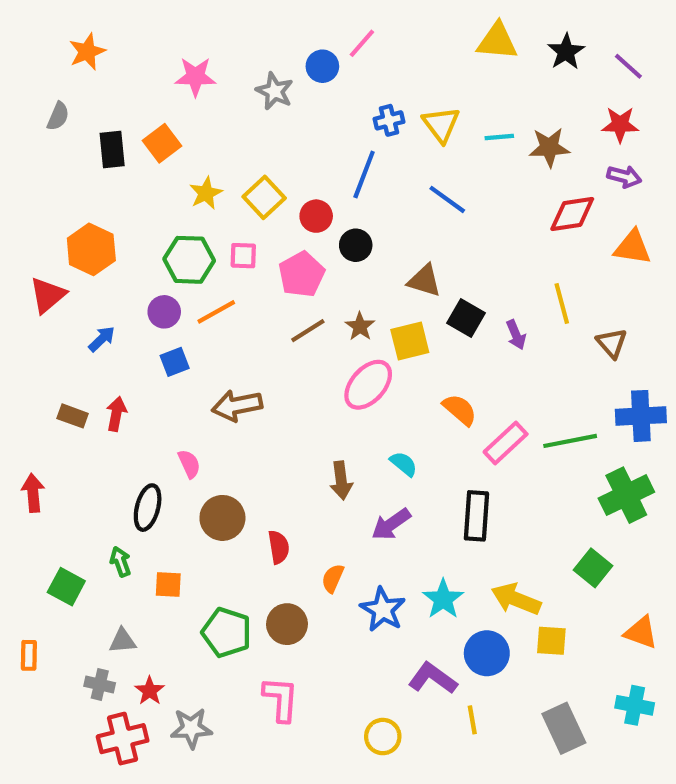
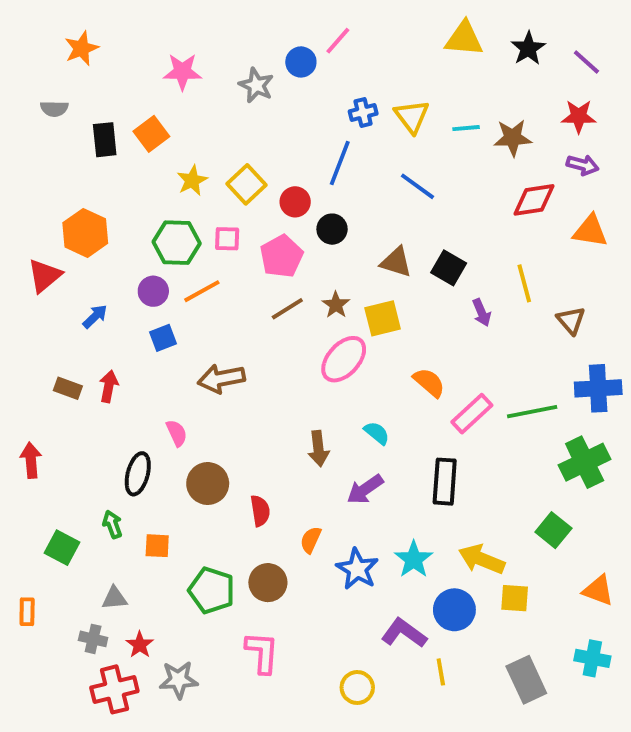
gray semicircle: (58, 116) -> (54, 109), turned 68
black square: (466, 318) -> (449, 268), moved

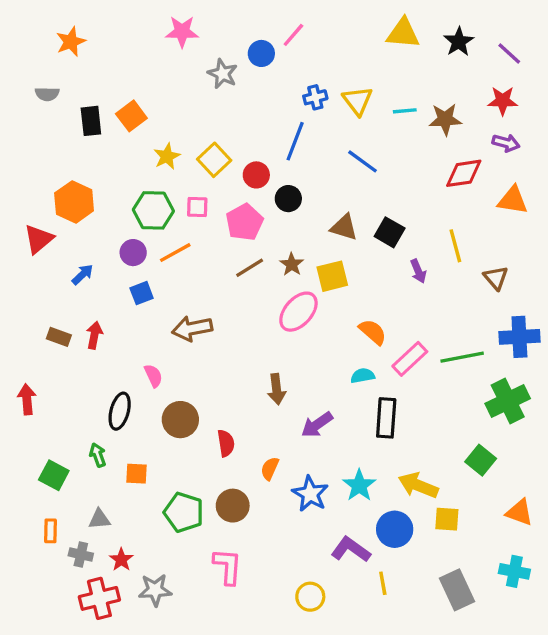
pink star: (182, 72) -> (182, 32), moved
cyan semicircle: (377, 433) -> (363, 376), moved, turned -50
orange rectangle: (27, 612) -> (50, 531), moved

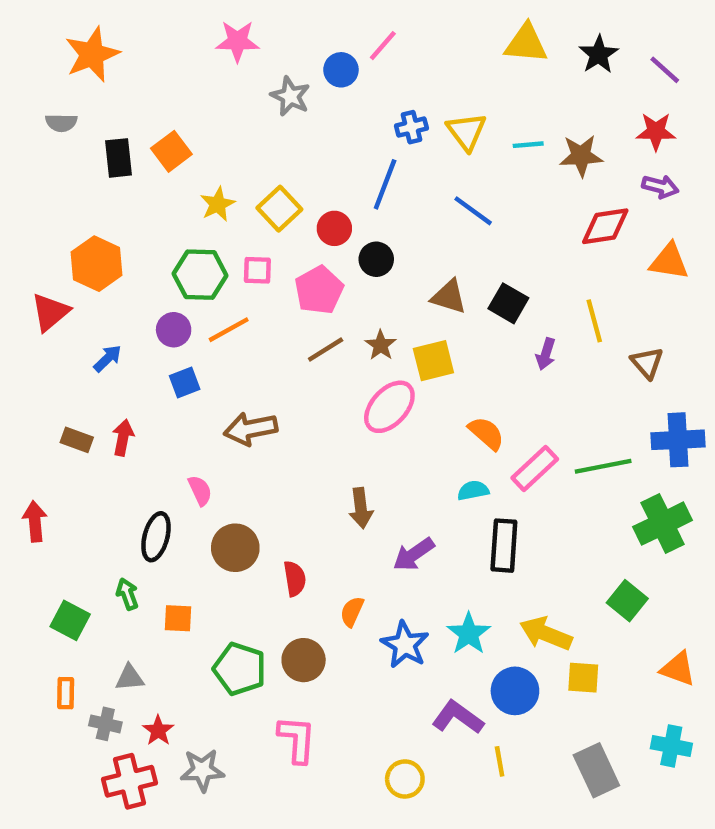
orange star: (71, 42) -> (92, 54), size x1.4
purple arrow: (418, 271) -> (546, 354), turned 40

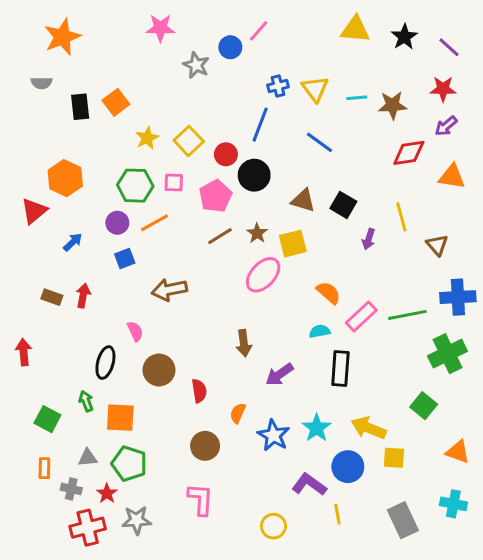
purple arrow: (660, 187) -> (446, 126), turned 125
black circle: (376, 259) -> (254, 175), size x1.4
orange square: (178, 618) -> (120, 418), size x1.5
green pentagon: (240, 669) -> (129, 464), moved

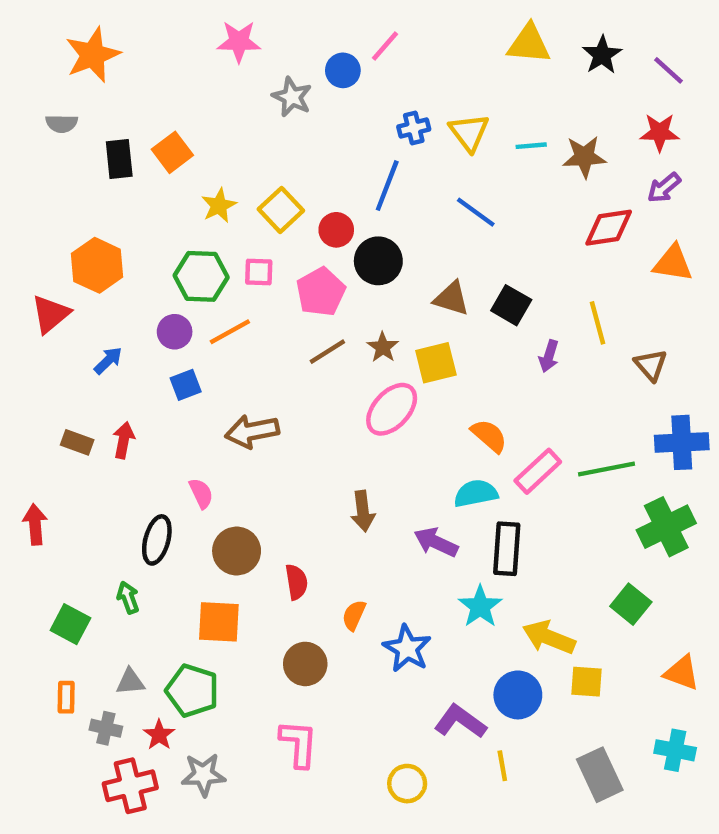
cyan semicircle: (320, 331) -> (476, 493), size x1.4
purple arrow: (279, 374) -> (436, 542), moved, turned 60
orange square: (120, 418) -> (219, 622), moved
cyan star: (317, 428) -> (480, 606), moved

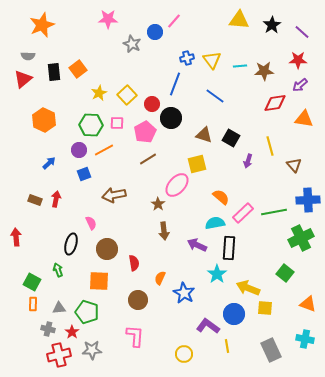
red triangle: (51, 314) -> (23, 79), moved
brown star: (383, 347) -> (158, 204), moved
orange rectangle: (66, 697) -> (33, 304), moved

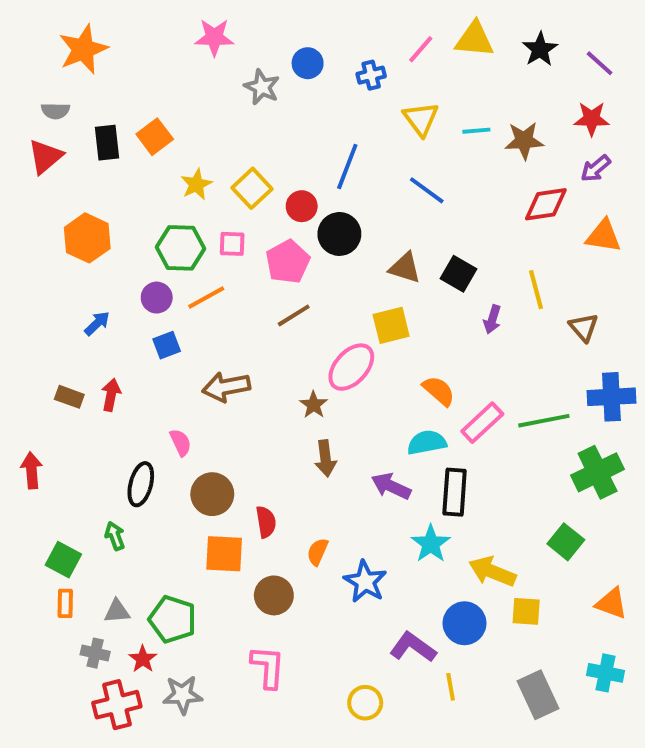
pink line: (174, 21) -> (421, 49), moved
blue cross: (187, 58) -> (371, 75), moved
orange square: (99, 281) -> (224, 554), moved

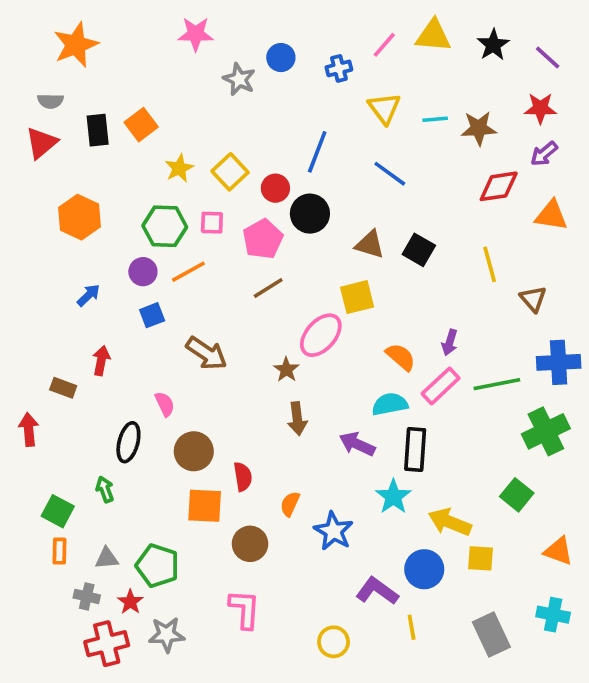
purple arrow: (492, 319) -> (450, 342), moved
brown arrow: (226, 387) -> (206, 353), turned -135
brown rectangle: (69, 397) -> (63, 388), moved

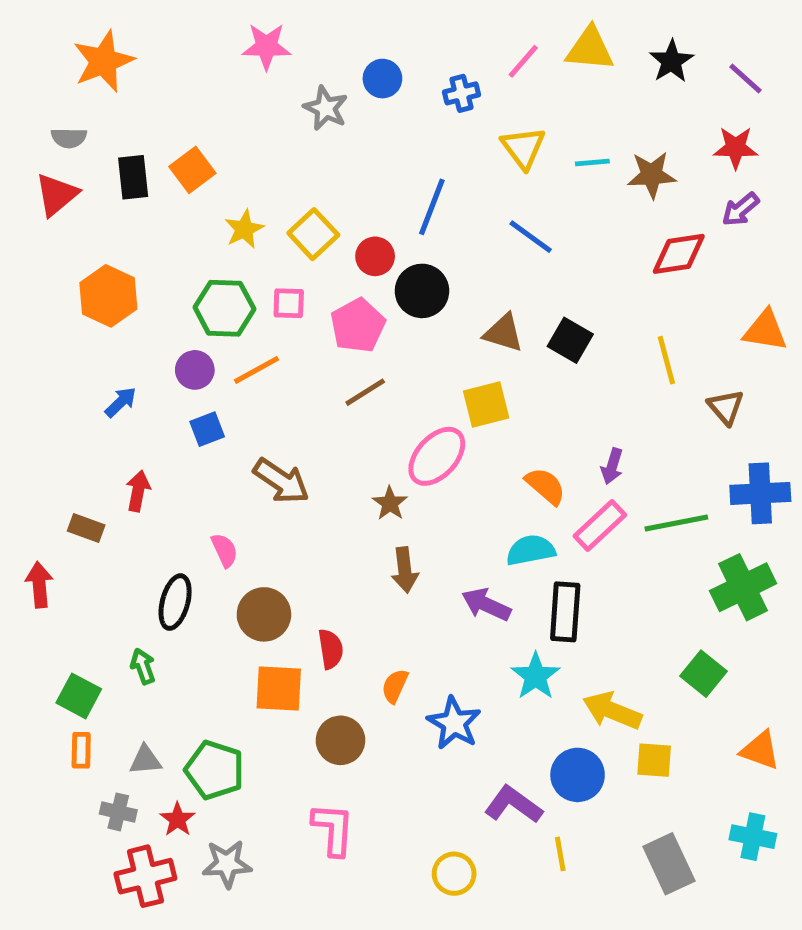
orange triangle: (551, 215) -> (765, 330), moved

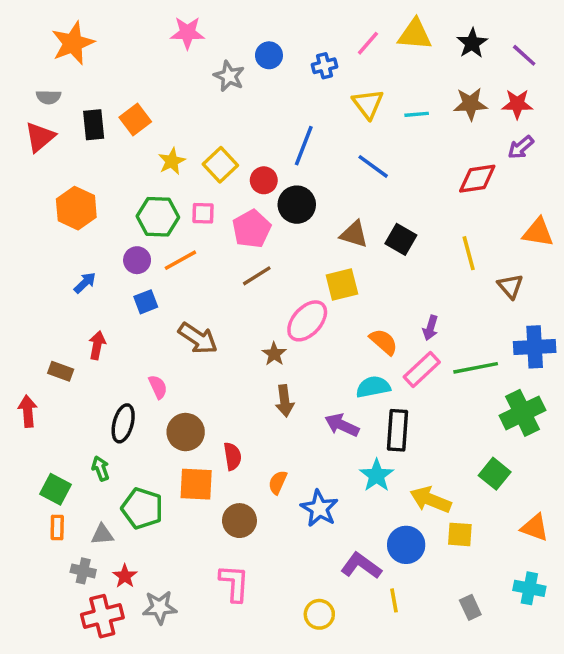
brown star: (652, 175) -> (470, 104), moved
green pentagon: (215, 770) -> (142, 508), moved
gray rectangle: (669, 864) -> (470, 607), size x0.6

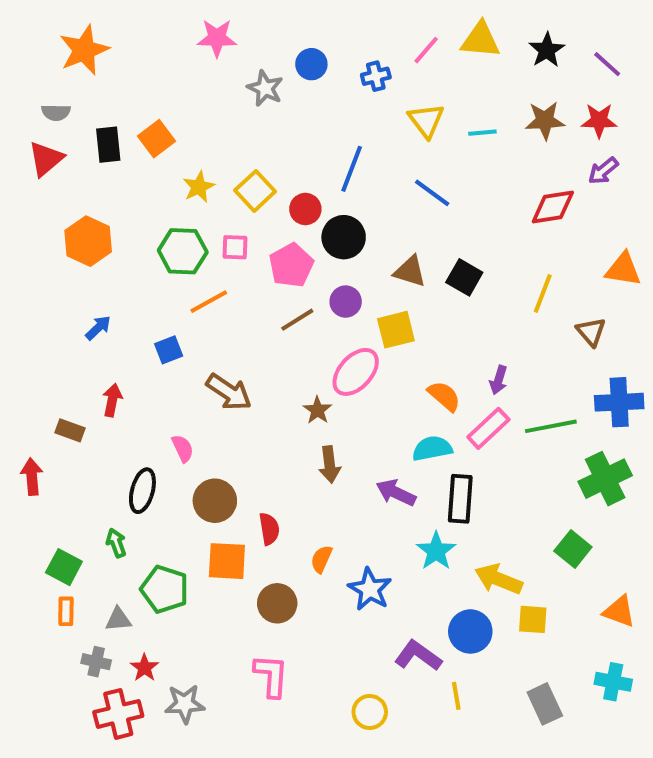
yellow line: (469, 253) -> (543, 293), turned 36
purple circle: (137, 260) -> (346, 302), moved
gray rectangle: (470, 607) -> (545, 704), size x1.4

